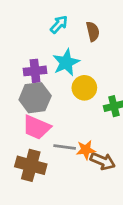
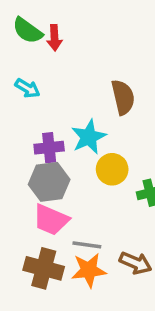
cyan arrow: (59, 24) -> (27, 88), moved, turned 78
brown semicircle: (93, 31) -> (123, 97), size x1.4
orange star: (86, 150) -> (89, 270), moved, size x1.4

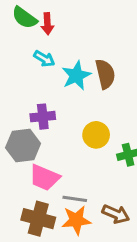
cyan arrow: (27, 88) -> (44, 59), moved
cyan star: (89, 137) -> (76, 76), moved
gray hexagon: (49, 182) -> (23, 146), moved

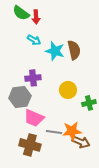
cyan star: (76, 76) -> (55, 51), turned -30
orange star: (76, 220) -> (72, 131), moved

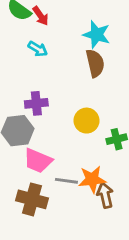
red arrow: (36, 17) -> (41, 16), turned -32
cyan star: (55, 51) -> (97, 35), moved
brown arrow: (81, 142) -> (105, 195), turned -126

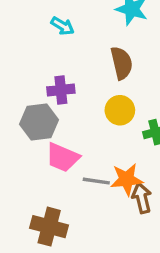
brown semicircle: (95, 63) -> (122, 63), moved
brown cross: (32, 199) -> (49, 227), moved

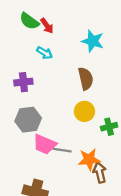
purple cross: (61, 90) -> (23, 82), moved
gray line: (96, 181) -> (62, 150), moved

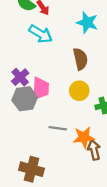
cyan arrow: (45, 53) -> (41, 34), size x1.5
purple cross: (23, 82) -> (20, 77), moved, turned -36
pink trapezoid: (45, 144) -> (41, 88), moved, turned -110

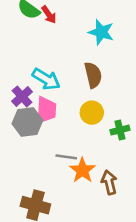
cyan arrow: (41, 34) -> (46, 79), moved
orange star: (84, 137) -> (82, 170), moved, turned -30

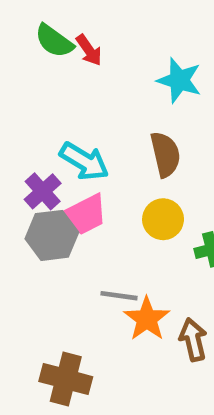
pink trapezoid: (46, 110) -> (84, 215), turned 60

